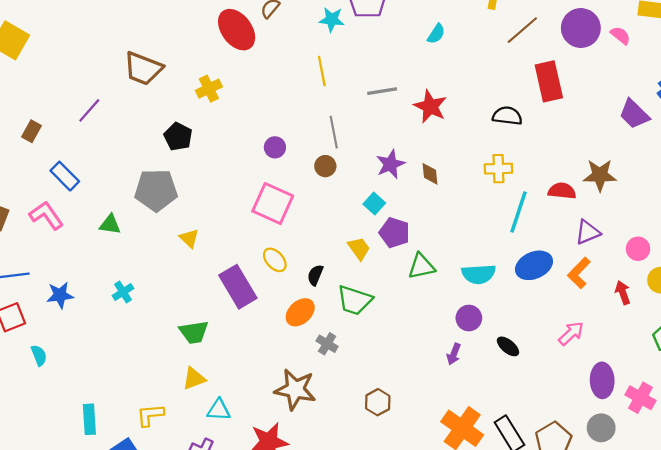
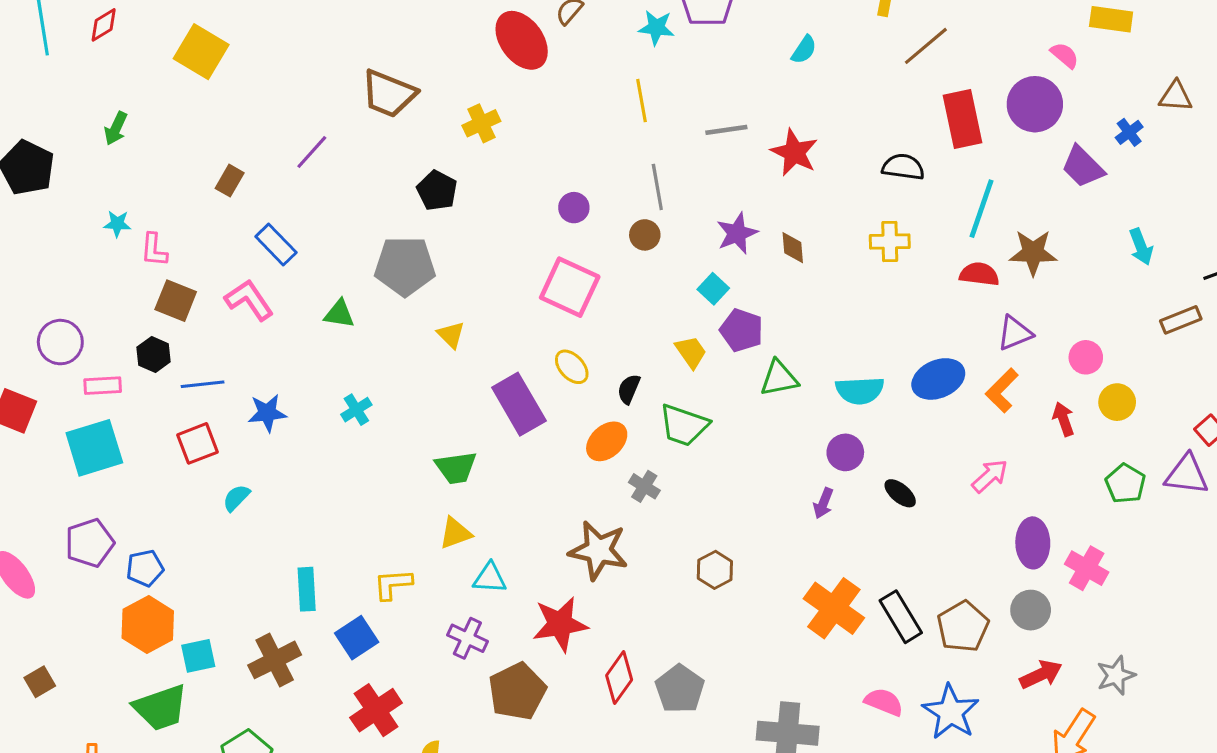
purple circle: (581, 28) -> (1035, 104), moved
cyan line: (519, 212) -> (981, 209), moved
cyan semicircle: (39, 355) -> (236, 498), turned -115

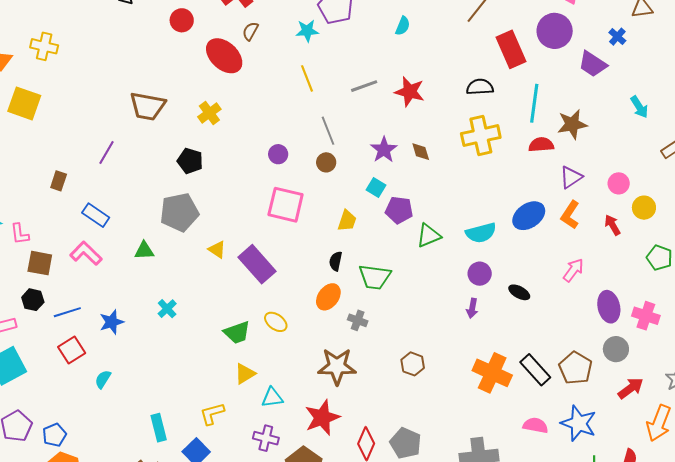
yellow cross: (890, 242) -> (481, 135), size x1.5
yellow trapezoid: (691, 352) -> (347, 221), moved, turned 65
yellow ellipse: (572, 367) -> (276, 322), moved
purple rectangle: (519, 404) -> (257, 264), moved

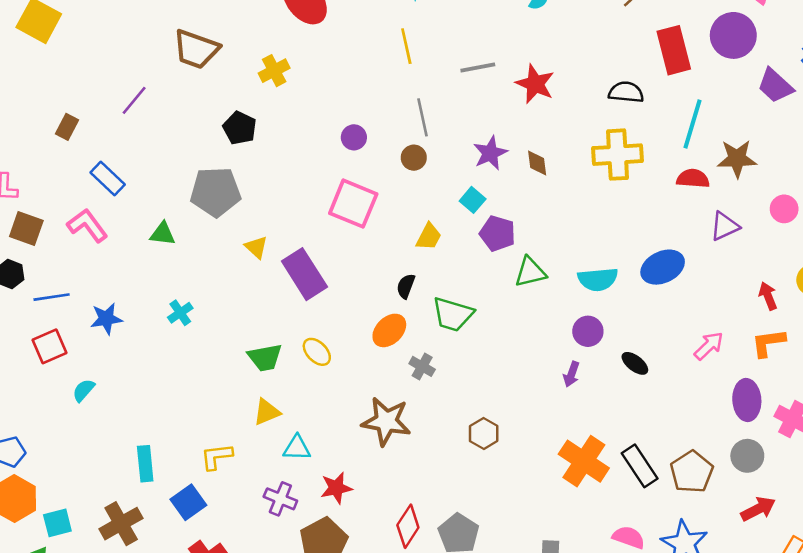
pink circle: (619, 183) -> (784, 209), moved
orange L-shape: (570, 215) -> (768, 343), moved, turned 40
red star: (322, 418) -> (336, 488), moved, size x0.7

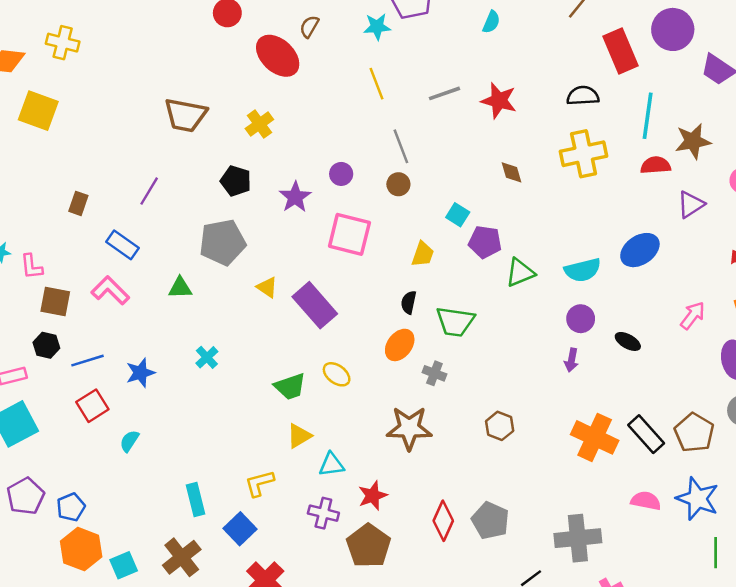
purple line: (134, 100) -> (149, 191), moved
purple star: (490, 153) -> (295, 197), moved

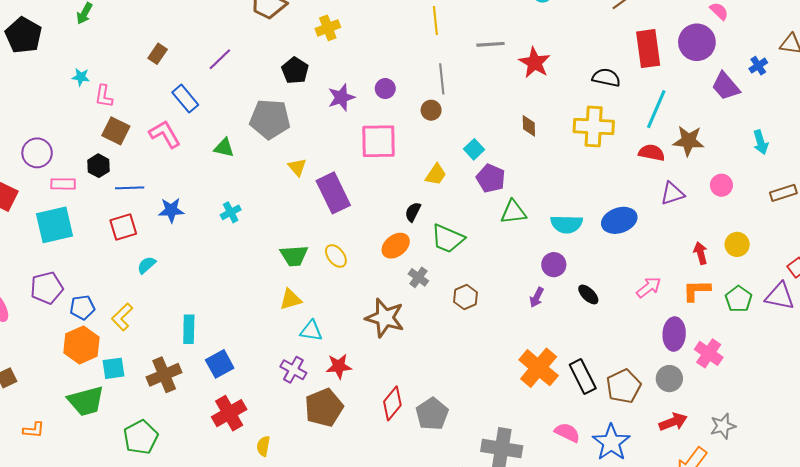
pink square: (349, 234) -> (379, 141), turned -30
brown hexagon: (500, 426) -> (466, 297), moved
yellow L-shape: (259, 483) -> (122, 317), moved, turned -44

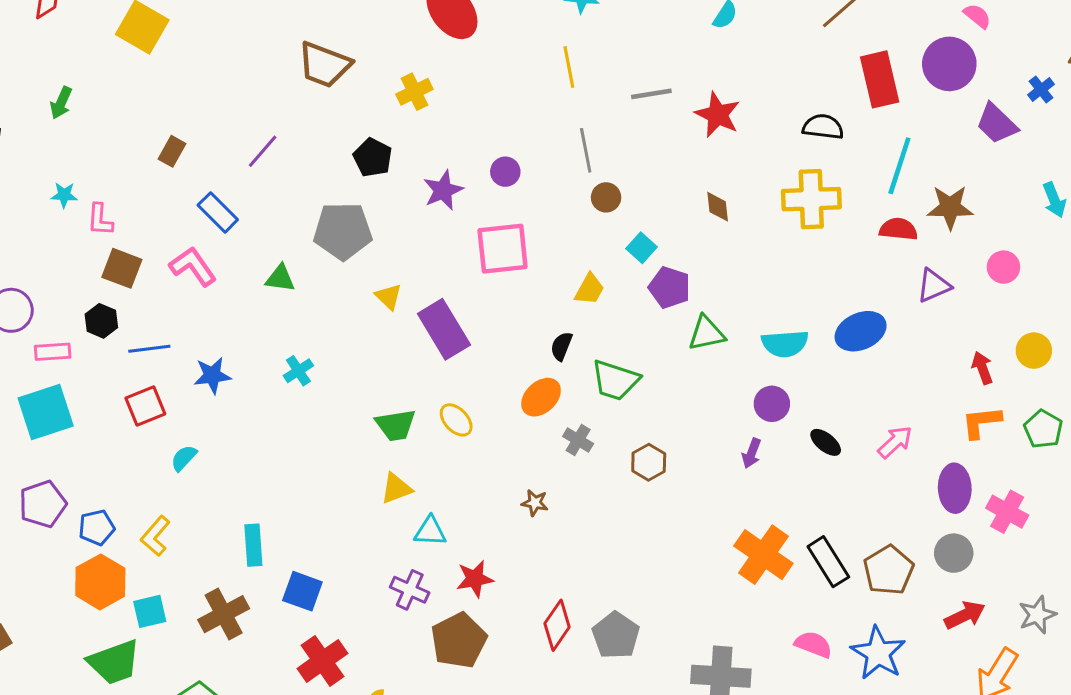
brown circle: (431, 110) -> (606, 197), moved
pink arrow: (649, 287) -> (895, 442), moved
brown star: (385, 318) -> (535, 503), size x0.5
blue square: (220, 364) -> (302, 591), turned -36

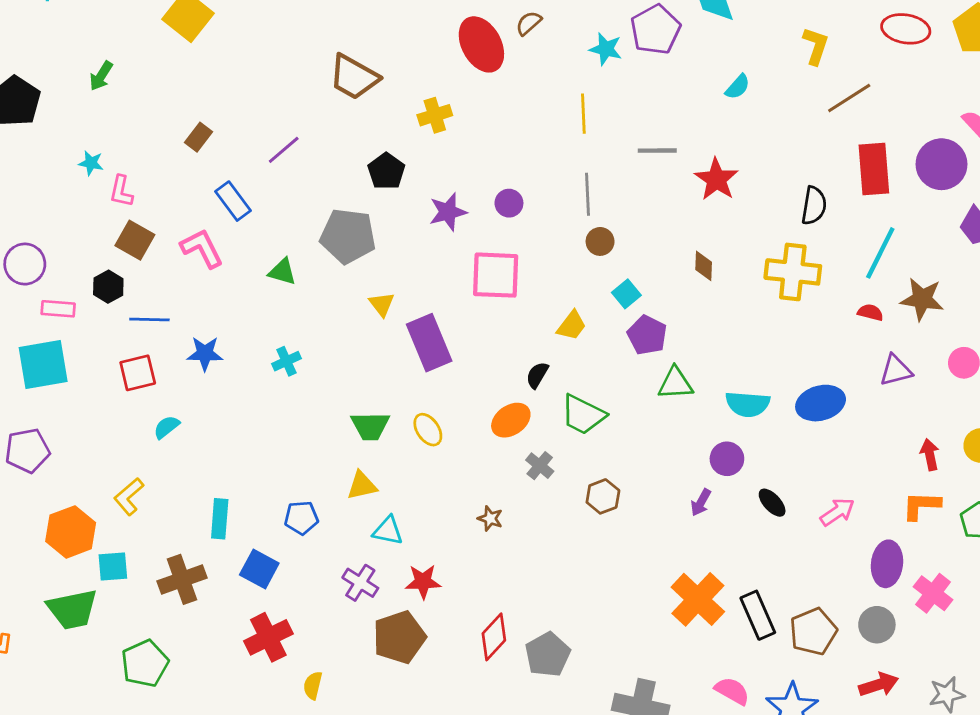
black semicircle: (823, 127) -> (814, 206), turned 84
red semicircle: (898, 229) -> (870, 312), size x0.7
blue pentagon: (97, 528) -> (301, 518), moved

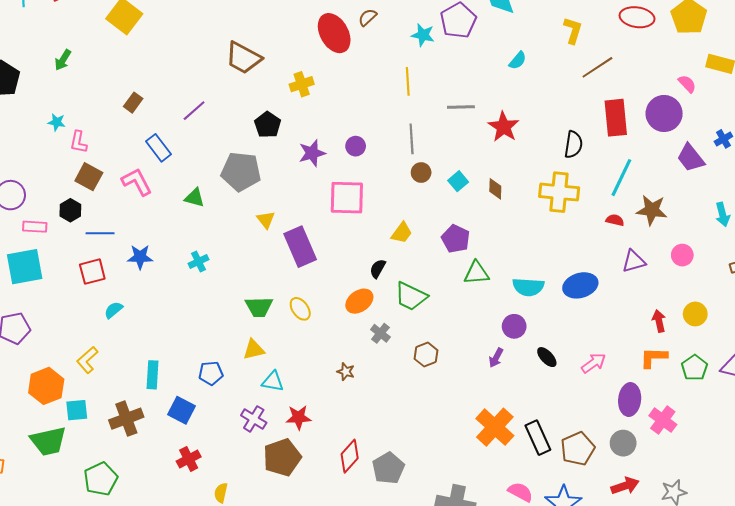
cyan square: (626, 294) -> (458, 181), moved
red cross: (268, 637) -> (189, 459), size x0.7

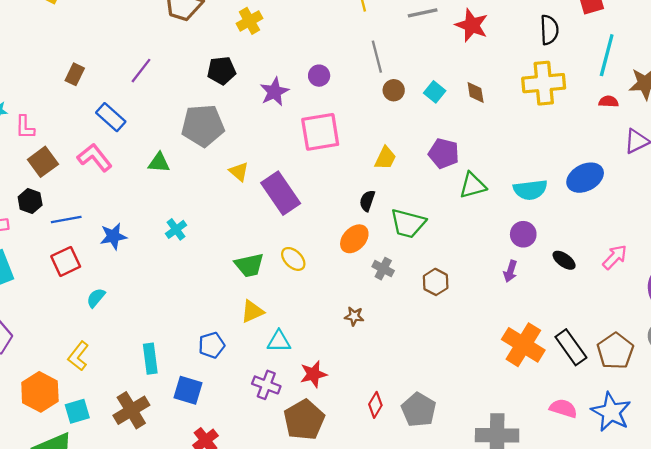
black pentagon: (268, 125) -> (222, 71), turned -30
brown square: (89, 177) -> (43, 162), turned 36
red diamond: (350, 456) -> (375, 405), size x0.7

